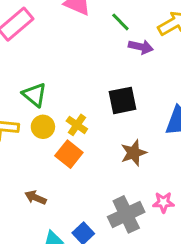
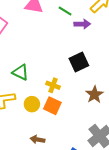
yellow circle: (43, 127) -> (32, 104), moved

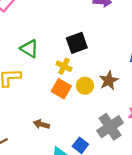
black square: (79, 62) -> (77, 43), moved
yellow circle: (32, 104) -> (85, 86), moved

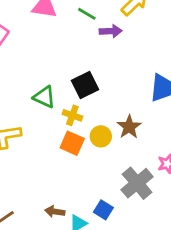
green triangle: (29, 49) -> (44, 97), moved
brown arrow: (41, 124) -> (55, 212), moved

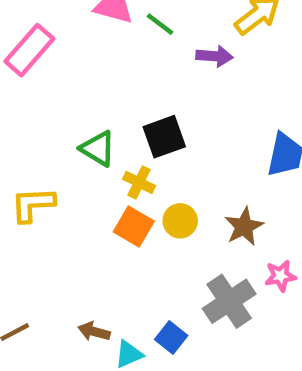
green line: (87, 14) -> (160, 24), moved
brown star: (129, 127) -> (244, 227), moved

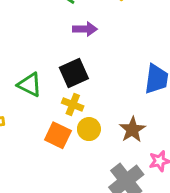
purple arrow: (214, 56) -> (85, 29), moved
yellow cross: (139, 182) -> (73, 105), moved

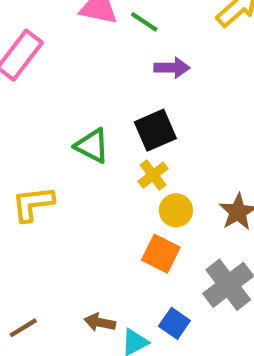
yellow cross: (73, 105) -> (153, 175), turned 30
orange square: (58, 135) -> (161, 254), moved

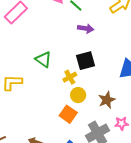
black square: (155, 130) -> (85, 61), moved

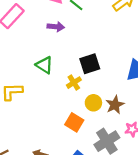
purple arrow: (86, 28) -> (56, 27), moved
yellow circle: (78, 95) -> (93, 103), moved

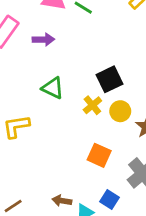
purple arrow: (56, 27) -> (43, 40), moved
yellow circle: (93, 103) -> (120, 111), moved

